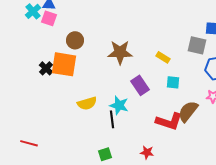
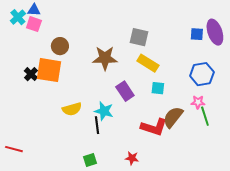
gray square: (197, 45) -> (139, 37), moved
yellow rectangle: (163, 57) -> (148, 63), size x1.5

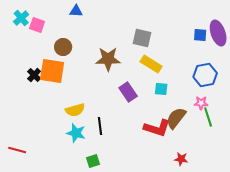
blue triangle: (34, 10) -> (76, 11), moved
cyan star: (104, 111) -> (76, 133), moved
red star: (132, 158) -> (181, 159), moved

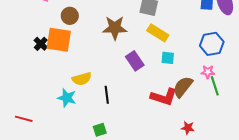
cyan star: (76, 133) -> (67, 98), moved

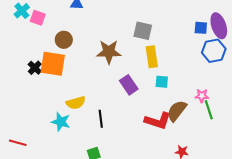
yellow rectangle: (158, 33) -> (152, 57), turned 50
blue hexagon: (212, 44) -> (214, 51), moved

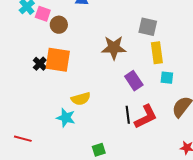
brown circle: (64, 40) -> (59, 25), moved
black line: (101, 119) -> (128, 115), moved
red L-shape: (158, 121) -> (146, 117), moved, turned -44

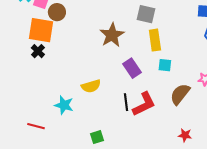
brown star: (114, 48) -> (112, 35), turned -30
orange square: (58, 60) -> (41, 30), moved
yellow semicircle: (81, 99) -> (91, 86), moved
red line: (23, 139) -> (36, 126), moved

